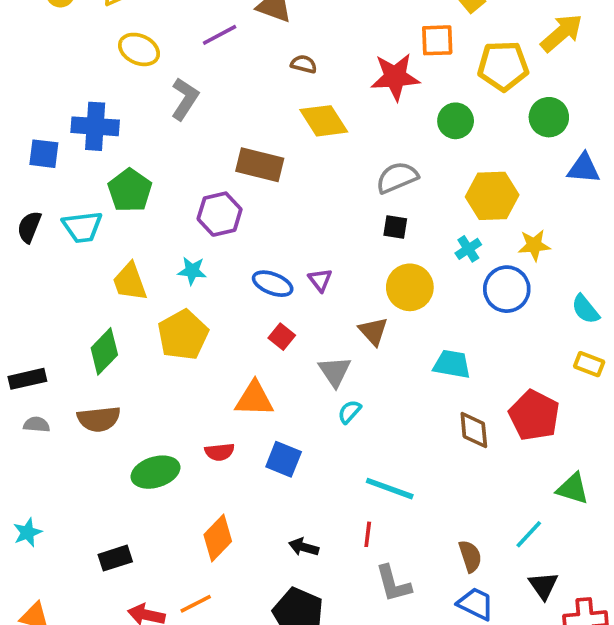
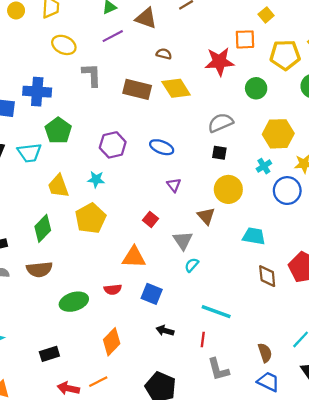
gray L-shape: (185, 99) -> (92, 75), turned -35
brown rectangle: (260, 165) -> (137, 89), moved
blue ellipse: (273, 284) -> (162, 147), moved
black arrow: (304, 547) -> (165, 331), moved

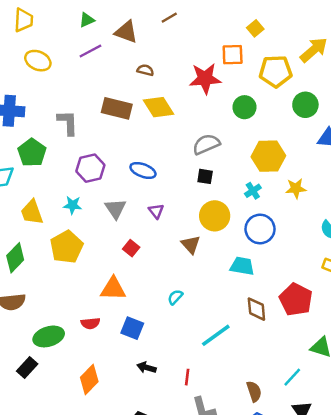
gray L-shape: (92, 75) -> (68, 123), moved
blue circle: (287, 191) -> (260, 229), moved
gray triangle: (183, 241) -> (116, 209), moved
cyan line: (216, 312) -> (216, 335), moved, turned -56
black rectangle: (49, 354) -> (27, 368), moved, turned -30

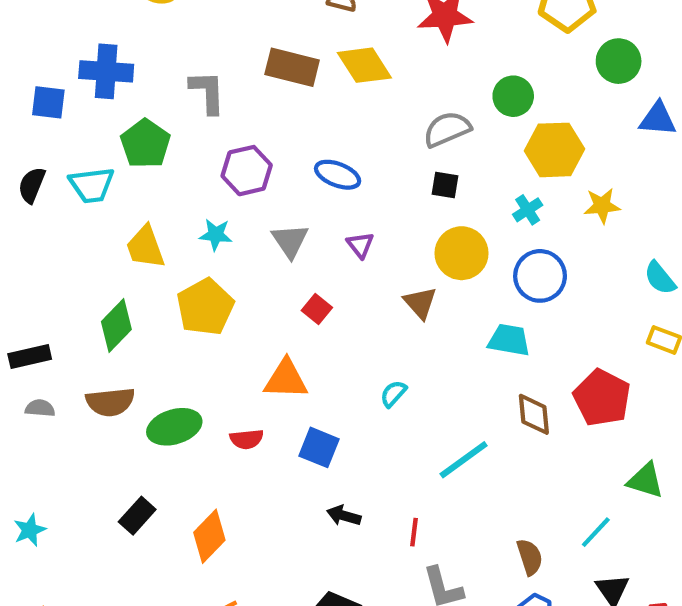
green circle: (244, 107) -> (513, 96), moved
green ellipse: (49, 336) -> (174, 427), moved
orange diamond: (89, 379) -> (209, 536), moved

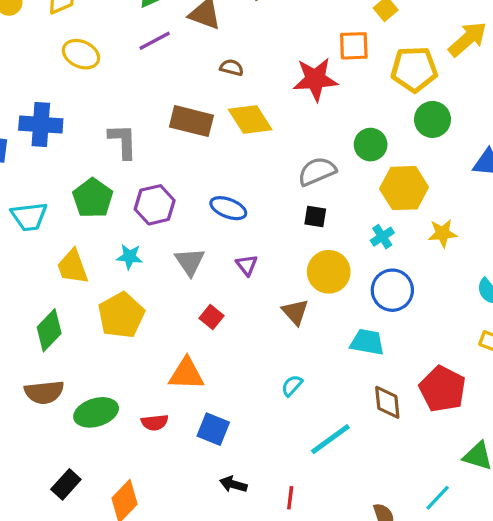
green circle: (619, 61) -> (433, 119), moved
green pentagon: (145, 144) -> (93, 198), moved
cyan semicircle: (393, 394) -> (292, 386), moved

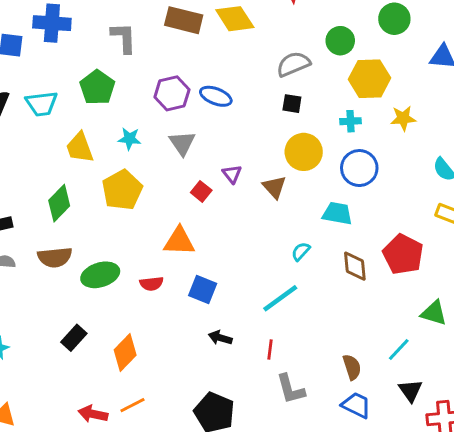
purple hexagon: (155, 205) -> (172, 93), moved
cyan cross: (382, 237) -> (350, 121), turned 30
purple triangle: (247, 265) -> (232, 174), moved
cyan semicircle: (292, 386) -> (301, 251), moved
cyan line: (330, 439) -> (280, 298), moved

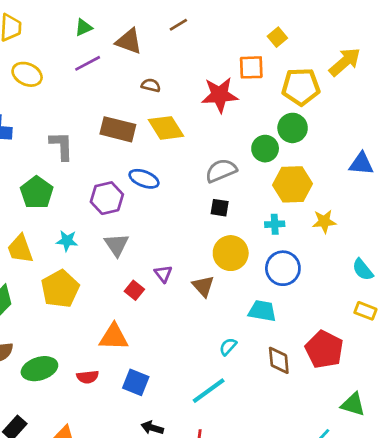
green circle: (394, 19) -> (293, 128), moved
blue ellipse: (216, 96) -> (144, 179), moved

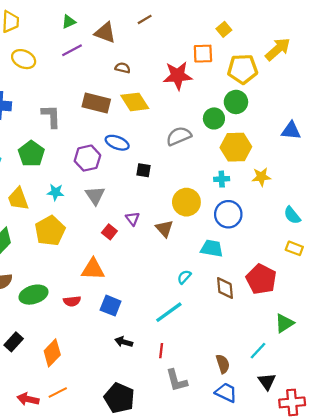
black square: (220, 208) -> (144, 170), moved
green triangle: (353, 404) -> (284, 323), turned -50

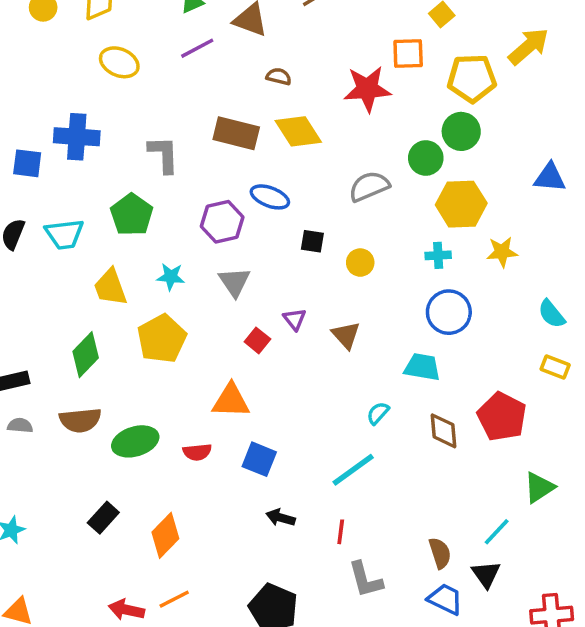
yellow circle: (186, 202) -> (360, 263), moved, size x0.6
black triangle: (267, 382) -> (486, 574), moved

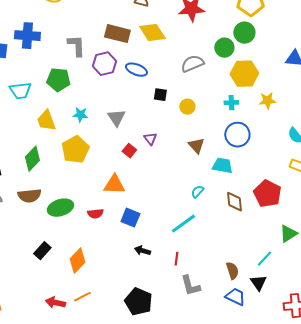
green pentagon: (132, 215) -> (58, 80), turned -30
purple hexagon: (222, 222) -> (104, 64), moved
brown triangle: (346, 335) -> (196, 146), moved

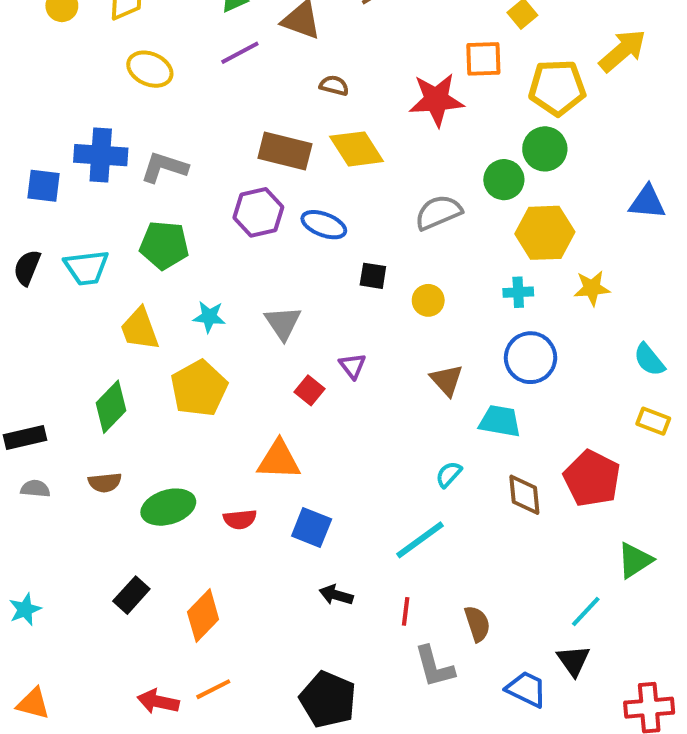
gray L-shape: (76, 46) -> (164, 167), moved, turned -70
brown semicircle: (29, 196) -> (105, 483), size x0.7
brown semicircle: (232, 271) -> (477, 624), moved

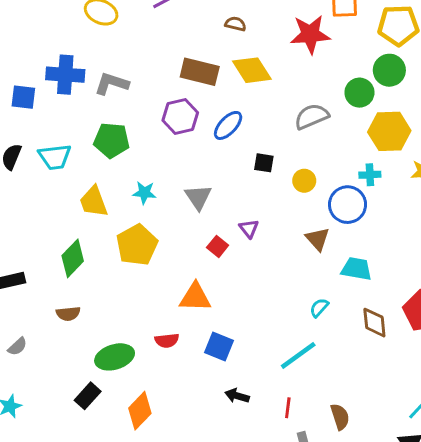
blue ellipse: (324, 225) -> (228, 125), turned -68
blue circle: (531, 358) -> (348, 205), moved
gray semicircle: (35, 489) -> (17, 346), moved, turned 132
green ellipse: (168, 507) -> (115, 357), moved

